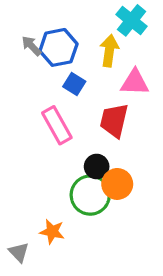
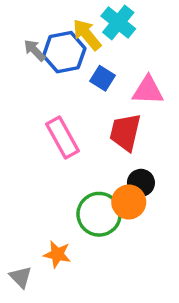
cyan cross: (132, 20) -> (118, 22), moved
yellow arrow: (109, 51) -> (87, 35), moved, turned -48
blue square: (74, 84) -> (103, 78), moved
black circle: (97, 167) -> (141, 183), moved

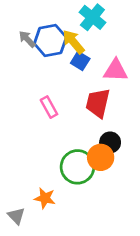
yellow arrow: (87, 35) -> (73, 42), moved
pink rectangle: (62, 137) -> (49, 107), size x0.7

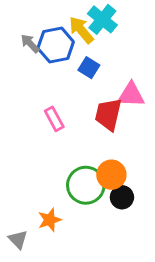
yellow arrow: (73, 42) -> (81, 30), moved
pink triangle: (116, 70) -> (131, 95), moved
black circle: (110, 142) -> (122, 197), moved
orange star: (45, 198) -> (50, 220), turned -30

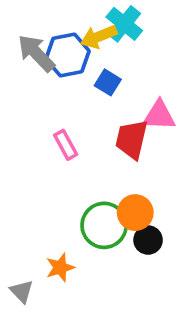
yellow arrow: (81, 30) -> (99, 37), turned -72
gray arrow: (30, 44) -> (36, 53), size x1.6

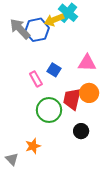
blue square: (108, 82) -> (54, 70), moved
red trapezoid: (132, 139) -> (72, 99), moved
orange circle: (135, 213) -> (89, 93), moved
green circle: (104, 225) -> (49, 110), moved

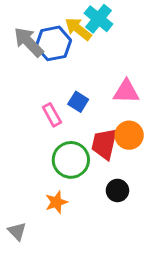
yellow arrow: (54, 20) -> (78, 29), turned 60
orange star: (33, 146) -> (56, 202), moved

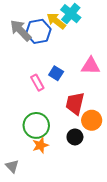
orange circle: (129, 135) -> (92, 120), moved
green circle: (71, 160) -> (36, 125), moved
black circle: (117, 190) -> (75, 137), moved

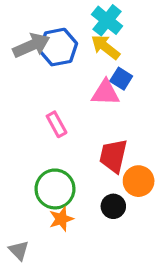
yellow arrow: (56, 21) -> (105, 47), moved
gray arrow: (21, 30) -> (31, 45), turned 110
pink triangle: (91, 66) -> (105, 93), moved
blue square: (56, 73) -> (121, 79), moved

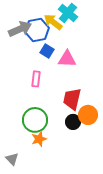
yellow arrow: (105, 47) -> (53, 22), moved
blue square: (121, 79) -> (47, 51), moved
pink rectangle: (57, 124) -> (36, 79), turned 35
black circle: (113, 206) -> (73, 122), moved

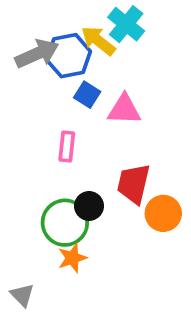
black circle: (73, 122) -> (89, 206), moved

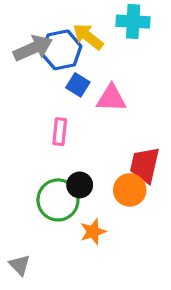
cyan cross: (126, 24) -> (133, 22), moved, turned -36
red trapezoid: (134, 184) -> (145, 165), moved
orange circle: (163, 213) -> (130, 190), moved
orange star: (72, 258) -> (93, 232), moved

